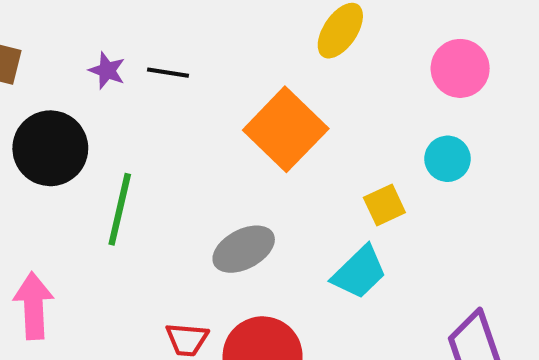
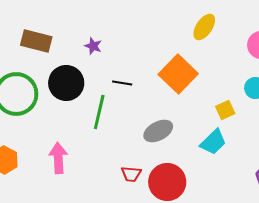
black line: (168, 73) -> (122, 83), moved

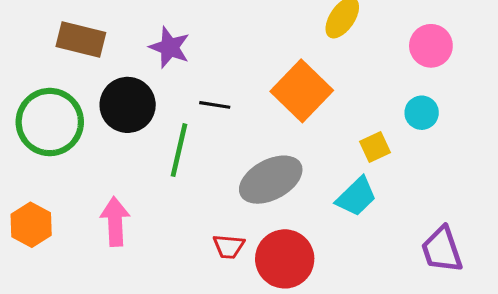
purple star: (93, 46) -> (170, 47), size x1.5
gray ellipse: (158, 131) -> (271, 180), size x1.4

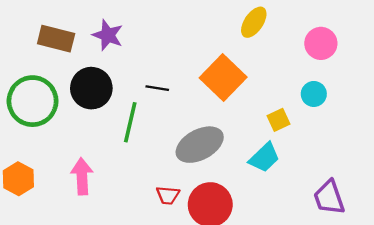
purple star: (170, 47) -> (108, 35), moved

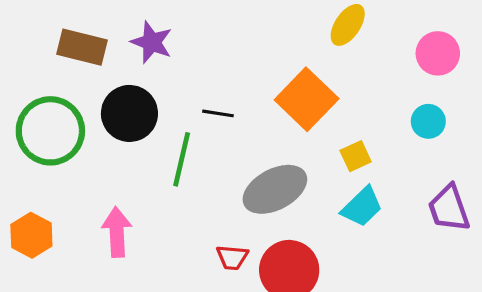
yellow square: (278, 120) -> (356, 156), moved
purple trapezoid: (329, 198) -> (449, 208), moved

